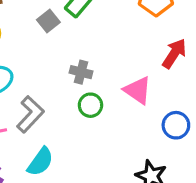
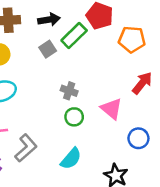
gray L-shape: (30, 114) -> (26, 148), moved
cyan semicircle: (40, 162) -> (71, 159), moved

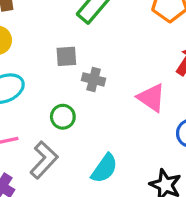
gray square: (48, 49) -> (66, 56), moved, turned 35
green circle: (74, 117) -> (63, 117), moved

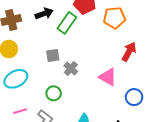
gray cross: (94, 79) -> (71, 69), turned 32

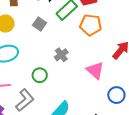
orange pentagon: (114, 18) -> (91, 25), moved
gray square: (53, 56) -> (40, 24), moved, turned 32

